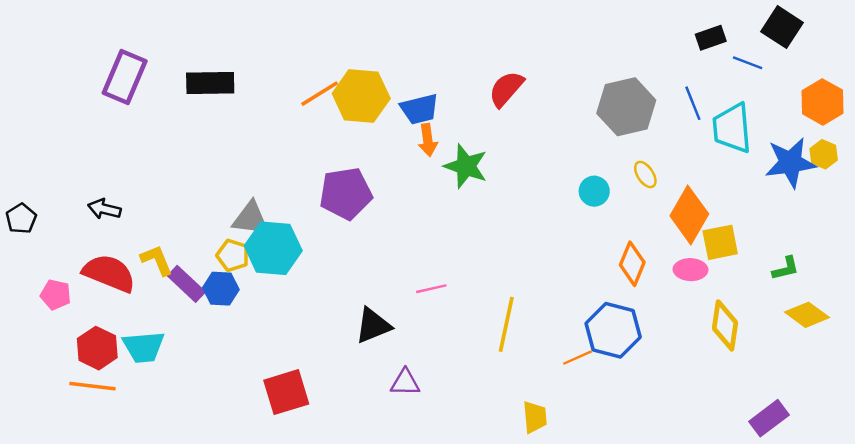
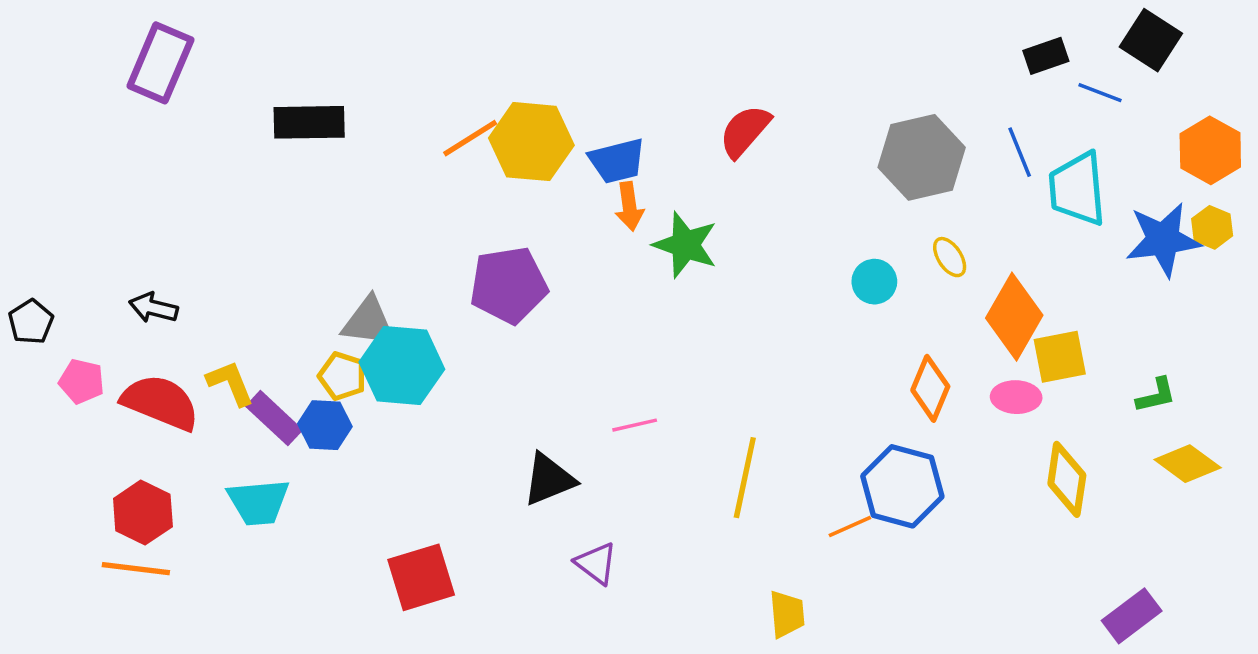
purple rectangle: (125, 77) -> (160, 63), moved
pink pentagon: (56, 295) -> (82, 381), moved
cyan trapezoid: (144, 347) -> (258, 502), moved
purple triangle: (405, 383) -> (596, 563), turned 36

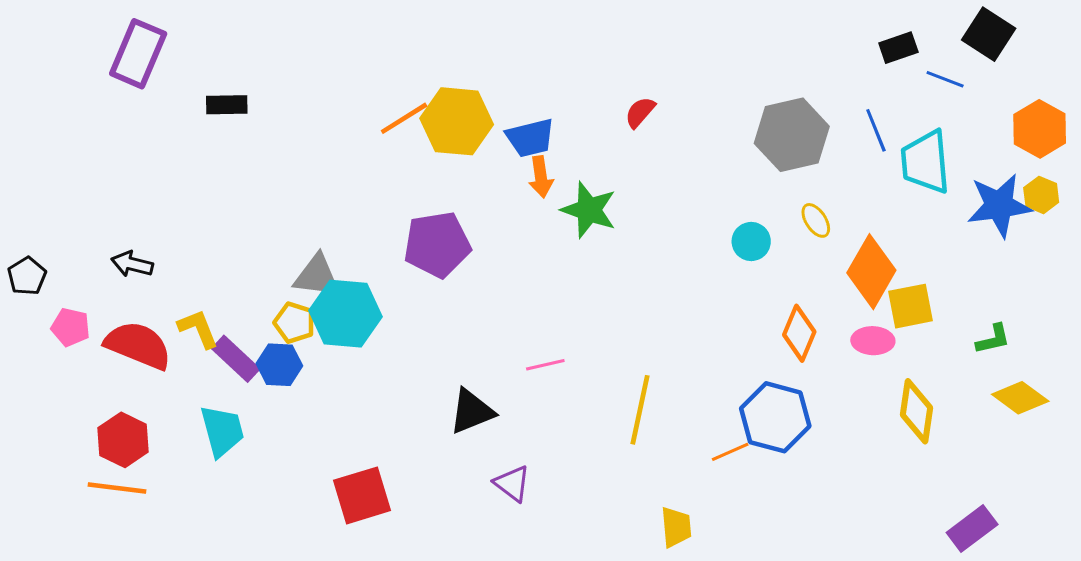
black rectangle: (309, 122) -> (227, 105), moved, size x0.7
red semicircle: (745, 131) -> (640, 112), size x0.7
cyan trapezoid: (258, 502) -> (222, 431), turned -100

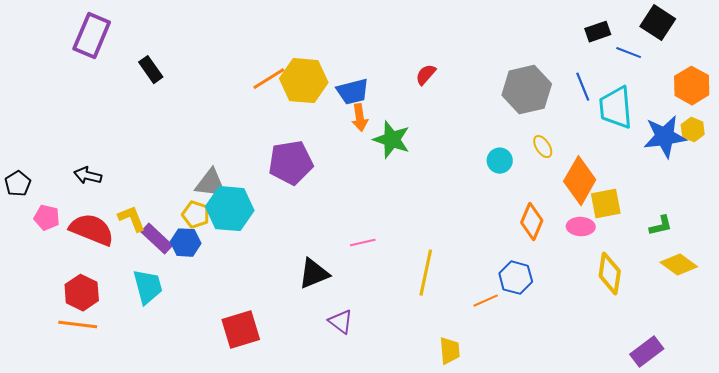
black rectangle: (227, 105) -> (151, 70), turned 56
blue hexagon: (775, 417) -> (516, 278), size x0.7

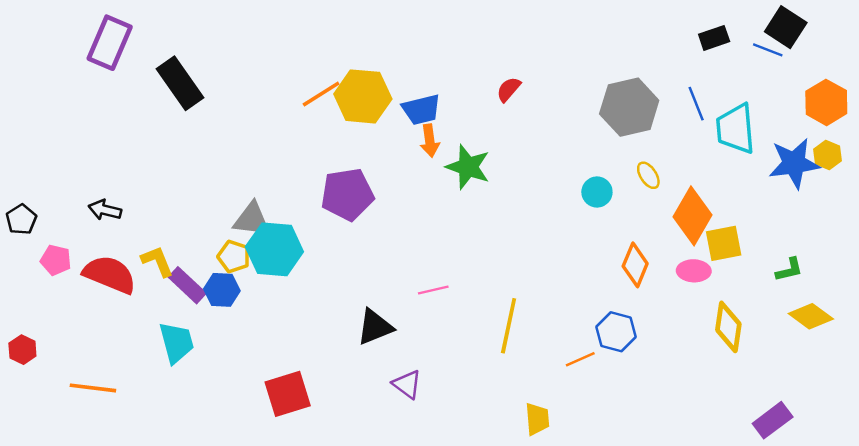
blue line: (629, 53) -> (768, 50), moved
black rectangle: (151, 70) -> (180, 83), size x1.6
red hexagon: (82, 293) -> (22, 350), moved, size x0.7

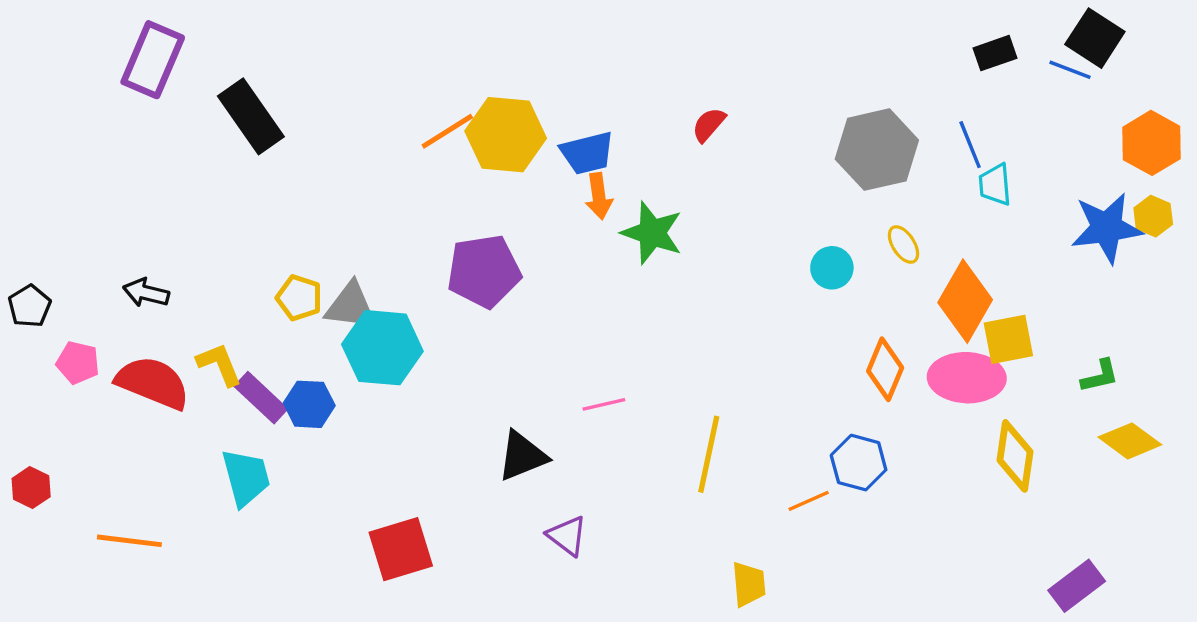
cyan trapezoid: (736, 129) -> (995, 185), moved, size x0.6
yellow pentagon: (234, 257) -> (299, 298), moved
pink ellipse: (694, 271) -> (967, 378), size x1.6

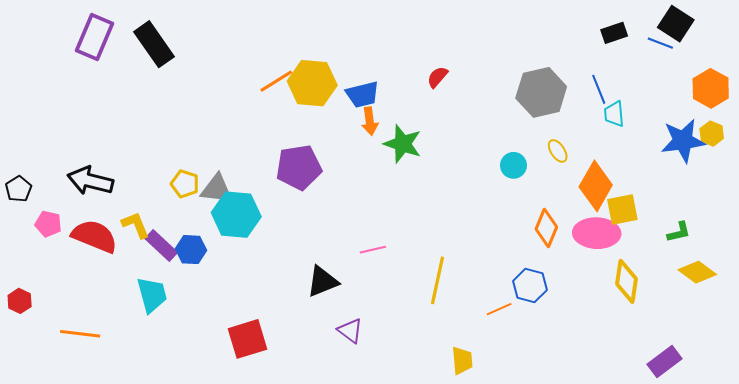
black rectangle: (251, 116) -> (154, 44), moved
black arrow: (146, 293) -> (90, 181), size x1.6

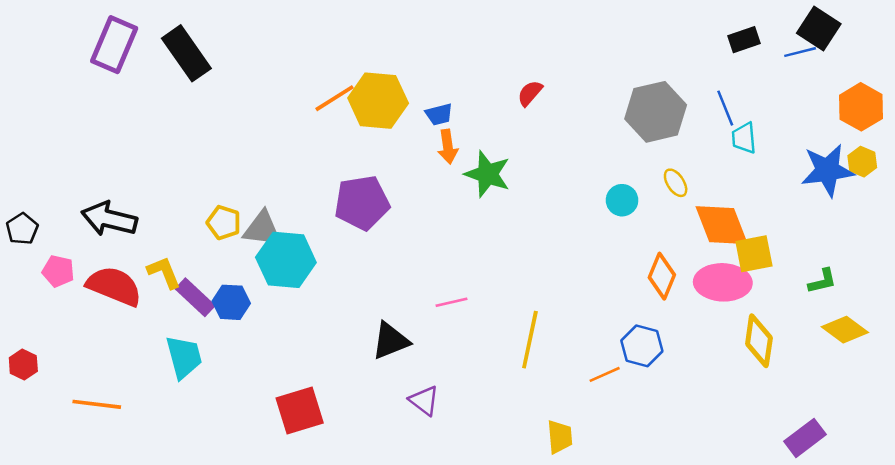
blue line: (660, 43) -> (800, 52), turned -35
blue trapezoid: (363, 94) -> (439, 114), size x0.7
orange diamond: (596, 186) -> (722, 225), turned -51

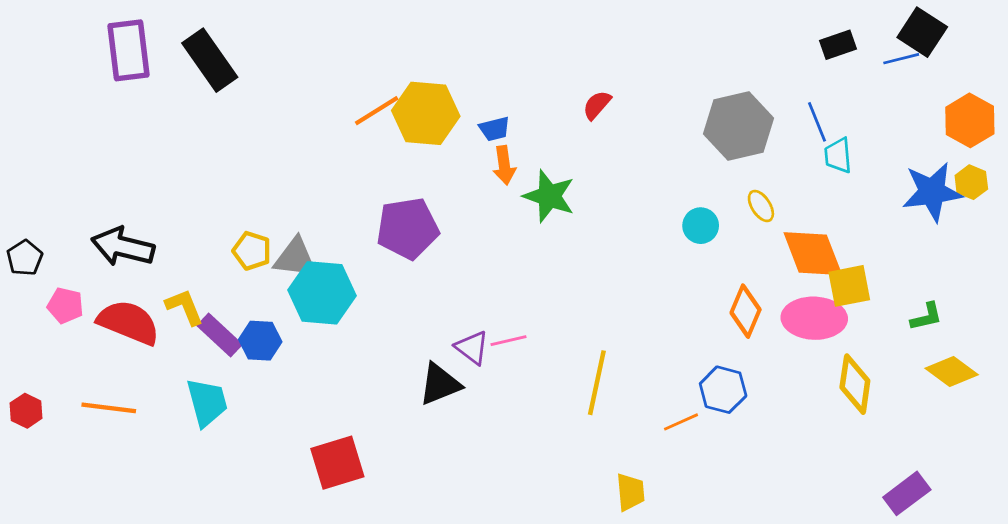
purple rectangle: (114, 45) -> (128, 50), turned -30
purple triangle: (424, 401) -> (472, 348), moved
orange line: (97, 404) -> (109, 408), moved

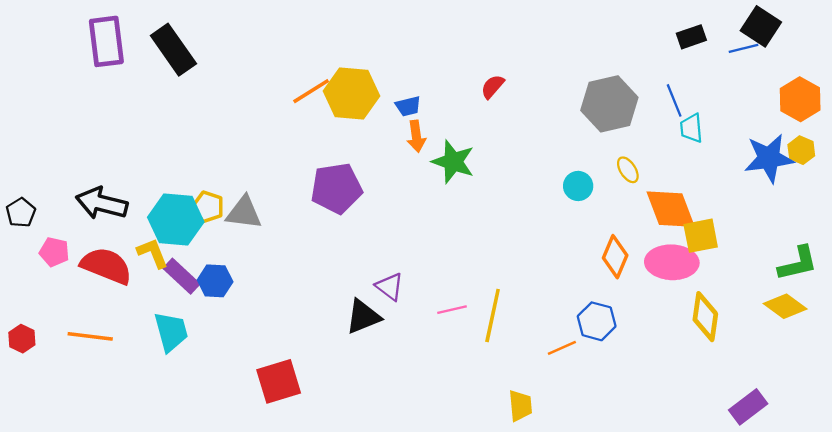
cyan hexagon: (322, 293) -> (176, 220), moved
green L-shape: (926, 317) -> (798, 263), moved, size x1.5
pink line: (509, 341) -> (452, 310), moved

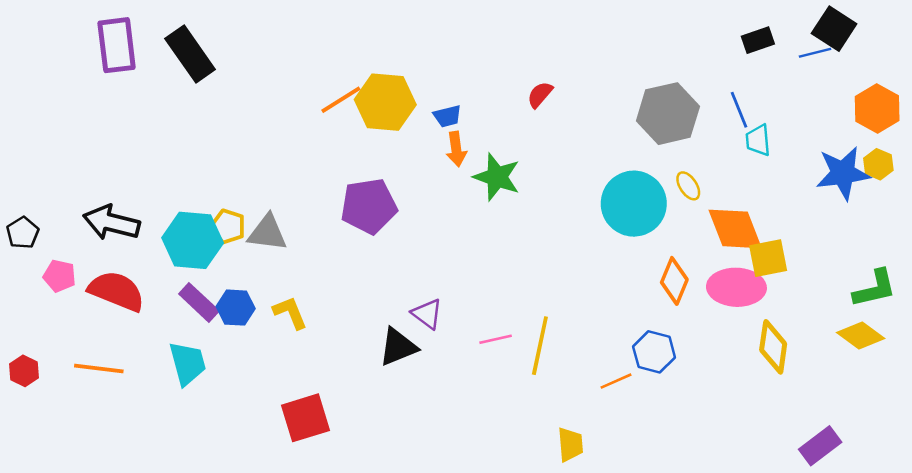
cyan circle: (578, 186) -> (634, 204), size x2.0
yellow L-shape: (153, 253) -> (290, 313), moved

